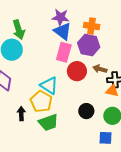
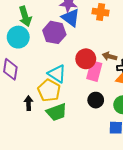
purple hexagon: (89, 45) -> (54, 32), moved
pink rectangle: (64, 52) -> (94, 71), moved

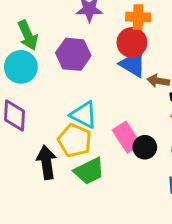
blue triangle: (71, 18) -> (133, 64), moved
red circle: (86, 59) -> (132, 42), moved
pink rectangle: (94, 71) -> (127, 137), moved, turned -42
black arrow: (29, 103) -> (46, 162), size x1.5

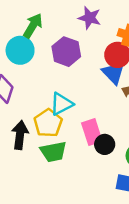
green arrow: (28, 35) -> (33, 26), turned -140
cyan triangle: (84, 115) -> (61, 104), turned 50

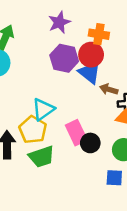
purple star: (90, 18) -> (59, 22), turned -30
purple hexagon: (66, 52) -> (64, 58), moved

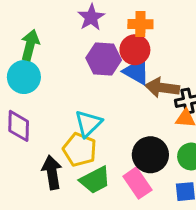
brown arrow: (109, 89) -> (162, 88), size x1.5
pink rectangle: (76, 133) -> (137, 183), moved
black circle: (90, 143) -> (150, 155), size x1.5

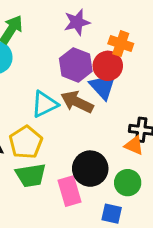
brown arrow: (162, 88) -> (77, 102), moved
cyan triangle: (88, 123) -> (45, 104), moved

